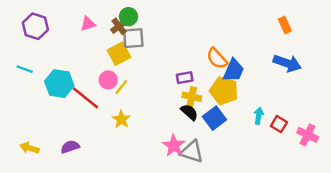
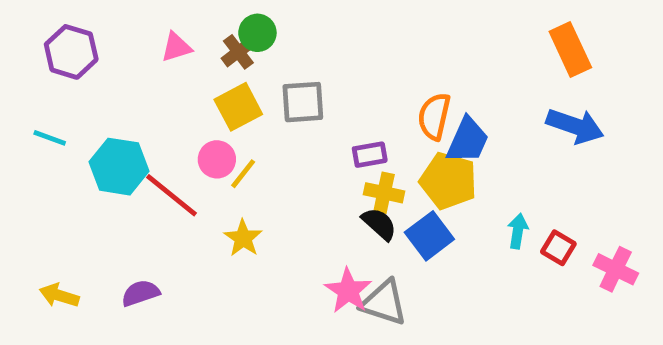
orange rectangle: (285, 25) -> (570, 50), size x1.5
gray square: (133, 38) -> (303, 102), moved
orange semicircle: (217, 58) -> (434, 116), turned 55

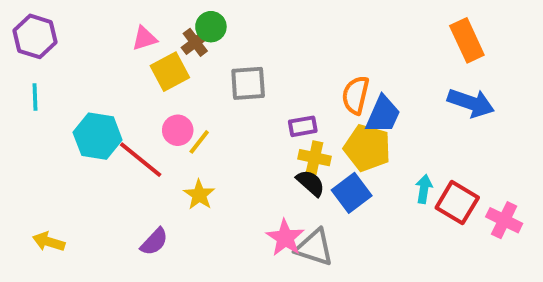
purple hexagon: (71, 52) -> (35, 36), moved
yellow square: (238, 107) -> (170, 72), moved
cyan line: (50, 138) -> (35, 97), moved, turned 68
red square: (558, 248) -> (457, 203), size x1.5
purple semicircle: (140, 293) -> (154, 242), moved, turned 152

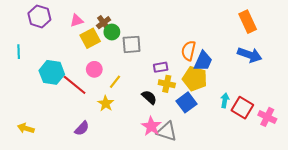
green circle: (211, 27) -> (112, 32), moved
purple hexagon: (35, 36) -> (39, 16), moved
yellow line: (199, 142) -> (115, 82), moved
black semicircle: (311, 183) -> (149, 97), moved

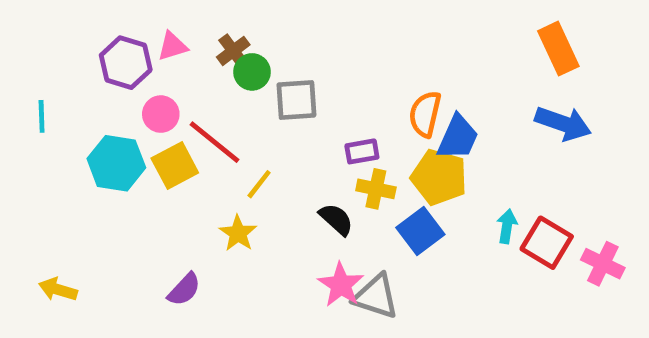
purple hexagon: (39, 16) -> (126, 63), moved
yellow square: (90, 38) -> (175, 165), moved
pink circle: (94, 69) -> (161, 114), moved
red line: (75, 85) -> (215, 142), moved

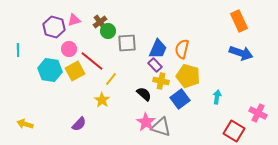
blue trapezoid: (458, 137) -> (158, 49), moved
purple rectangle: (362, 151) -> (155, 65), turned 56
red square: (547, 243) -> (234, 131), moved

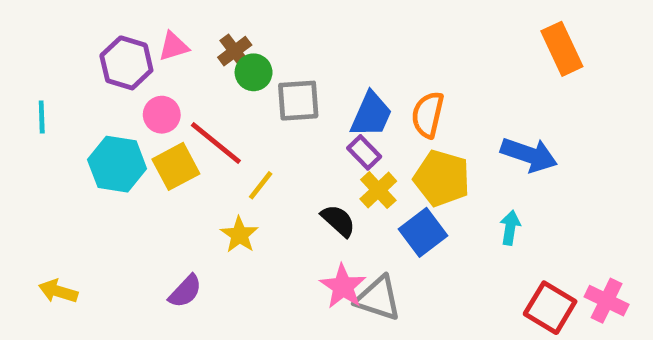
blue arrow: (241, 53) -> (529, 155), moved
yellow cross: (161, 81) -> (378, 190), turned 35
pink cross: (258, 113) -> (607, 301), moved

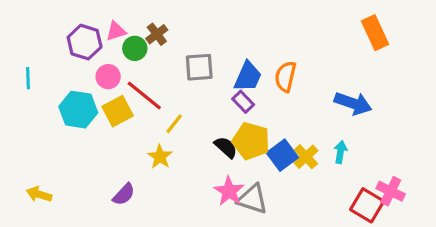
green circle: (254, 72) -> (135, 48), moved
yellow pentagon: (442, 178) -> (251, 141), moved
yellow cross: (378, 190) -> (306, 157), moved
pink cross: (607, 301) -> (391, 191), moved

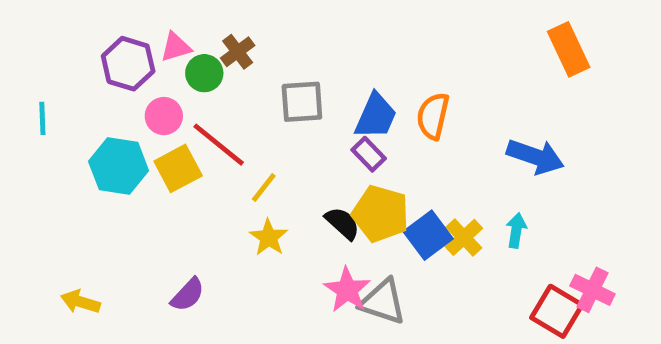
yellow star: (160, 157) -> (269, 237), moved
yellow arrow: (39, 194) -> (80, 302), moved

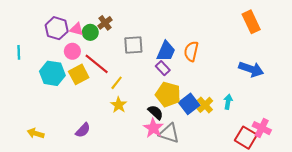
pink triangle: (176, 47) -> (77, 29), moved, turned 32
blue arrow: (535, 157) -> (251, 69), moved
black semicircle: (342, 223) -> (155, 112), moved

